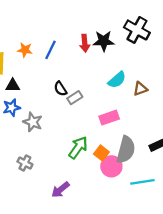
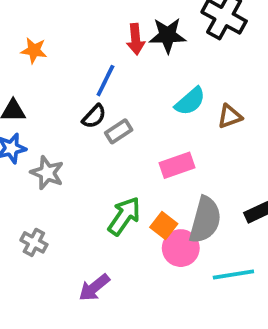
blue line: (50, 50) -> (105, 81), moved
black semicircle: (60, 89) -> (94, 116), turned -104

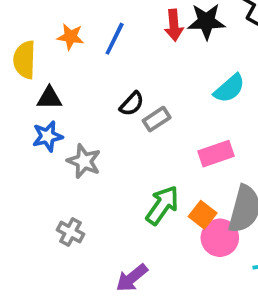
blue line: (105, 81) -> (115, 39), moved

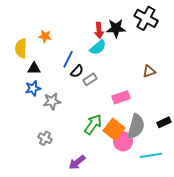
blue line: (115, 39) -> (68, 59), moved
cyan semicircle: (229, 88) -> (98, 47), moved
gray star: (84, 161) -> (52, 101), turned -30
orange square: (203, 215) -> (114, 129), size x1.5

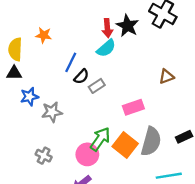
black star: (116, 28) -> (127, 26), turned 30
black triangle: (34, 68) -> (14, 73), moved
pink circle: (123, 141) -> (87, 154), moved

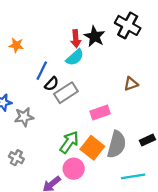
gray rectangle: (97, 86) -> (66, 93), size x1.5
pink circle: (87, 154) -> (74, 169), moved

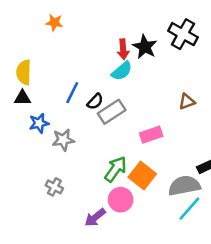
orange star: (16, 45) -> (54, 23), moved
blue line: (42, 71) -> (72, 93), moved
gray semicircle: (117, 144) -> (184, 186), moved, turned -116
cyan line: (133, 176) -> (189, 209), turned -40

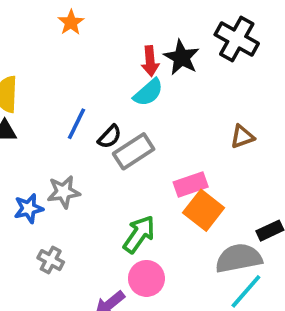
orange star: (54, 23) -> (71, 22), moved, turned 30
blue star: (39, 123) -> (29, 208), moved
orange square: (142, 175) -> (204, 210), moved

